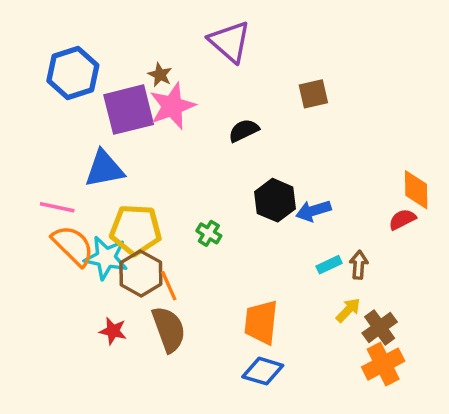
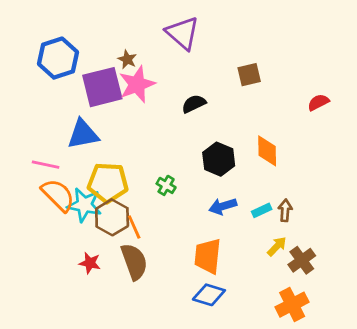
orange diamond: (416, 190) -> (267, 151), moved
blue arrow: (313, 211) -> (223, 206), moved
red semicircle: (402, 219) -> (318, 102), moved
orange cross: (383, 364) -> (292, 305), moved

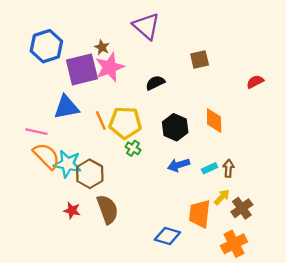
yellow pentagon: (108, 183) -> (125, 123), moved
orange line: (134, 227) -> (101, 121), moved
orange trapezoid: (208, 256) -> (200, 214), moved

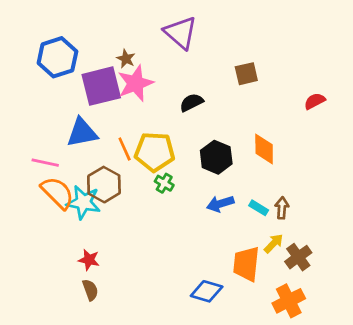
cyan rectangle: (210, 168) -> (259, 208), turned 56
brown hexagon: (90, 174) -> (104, 185), moved
brown semicircle: (107, 209) -> (90, 290), moved, size x0.6

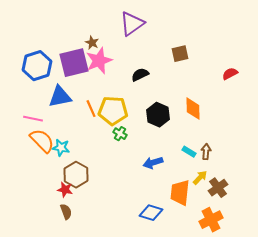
purple triangle: (181, 33) -> (132, 24), turned 44
blue hexagon: (57, 57) -> (37, 66), moved
brown hexagon: (104, 185) -> (76, 175), moved
cyan star: (83, 202) -> (61, 148), size x0.7
blue arrow: (220, 204) -> (153, 163), moved

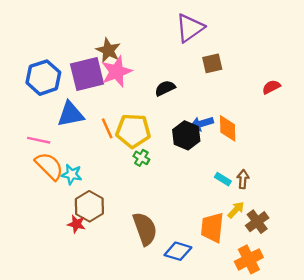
purple triangle: (132, 24) -> (190, 28), moved
brown star: (92, 43) -> (108, 50), size x1.5
blue arrow: (153, 163) -> (202, 124), moved
brown semicircle: (66, 212) -> (145, 229), moved, size x1.8

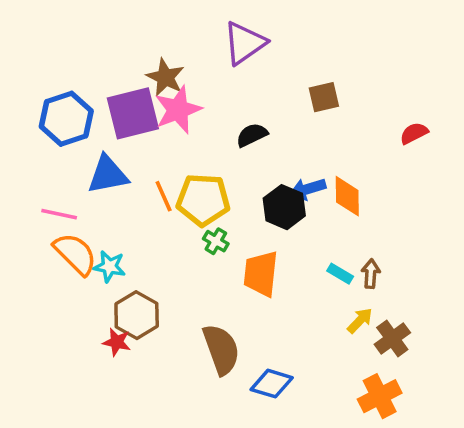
purple triangle: (190, 28) -> (245, 43), moved
orange trapezoid: (212, 228) -> (261, 274), moved

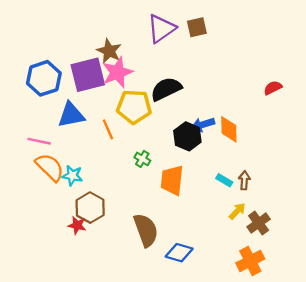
brown square: (324, 97) -> (197, 27), moved
black semicircle: (252, 135) -> (166, 89), size x1.5
yellow pentagon: (203, 200) -> (134, 107), moved

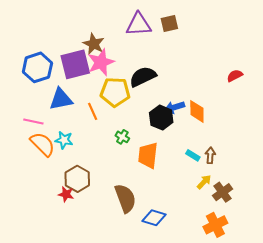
purple triangle: (161, 28) -> (139, 24), turned 32
cyan star: (72, 176) -> (64, 140), moved

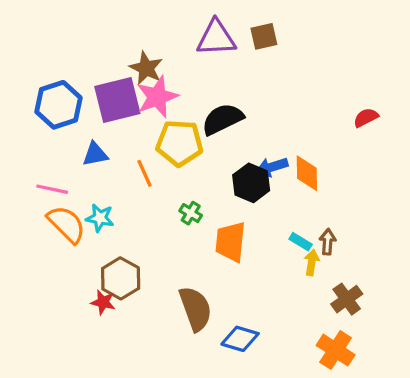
blue triangle: (61, 99) -> (95, 154), size x0.7
yellow arrow: (204, 182) -> (312, 262), moved, turned -35
orange cross: (215, 225) -> (336, 350), turned -30

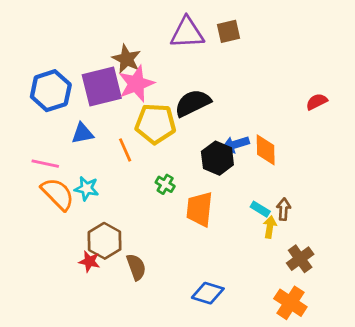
brown semicircle: (195, 309) -> (136, 267), moved, size x0.7

